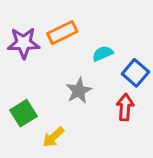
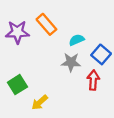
orange rectangle: (62, 33) -> (46, 24), turned 75
gray star: (79, 91) -> (71, 62), moved, turned 30

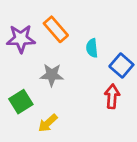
cyan semicircle: (77, 40) -> (92, 48), turned -72
gray star: (71, 62) -> (52, 75), moved

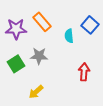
blue square: (121, 65) -> (90, 25), moved
green square: (21, 102) -> (16, 64), moved

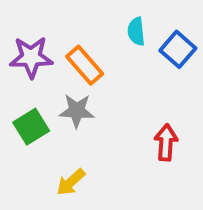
orange rectangle: (42, 22) -> (85, 65), moved
cyan semicircle: (69, 36) -> (136, 31), moved

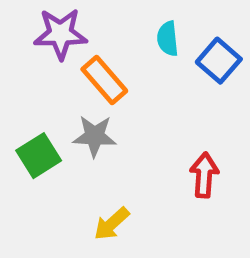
purple star: (31, 57) -> (60, 34), moved
yellow arrow: (71, 182) -> (112, 224), moved

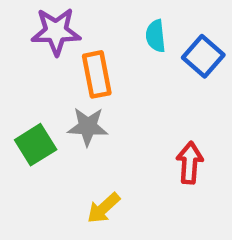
orange rectangle: (104, 80) -> (97, 74), turned 30

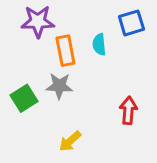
cyan semicircle: (156, 36) -> (99, 44), moved
blue square: (203, 56) -> (131, 23), moved, turned 32

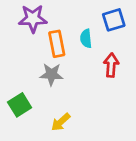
green square: (24, 98) -> (20, 105), moved
red arrow: (128, 111) -> (111, 65), moved

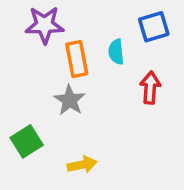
gray star: (51, 74) -> (70, 100), turned 30
yellow arrow: (61, 122) -> (82, 165), turned -150

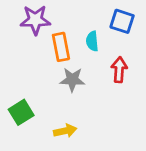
blue square: (154, 27) -> (122, 21), turned 35
gray star: (70, 100) -> (72, 80), moved, turned -30

